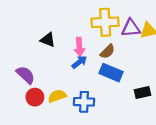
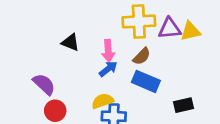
yellow semicircle: (57, 96) -> (103, 101), moved

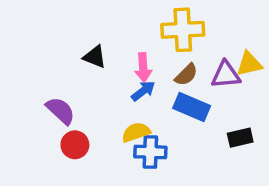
purple triangle: (170, 28) -> (226, 75), moved
yellow triangle: (190, 31) -> (249, 64), moved

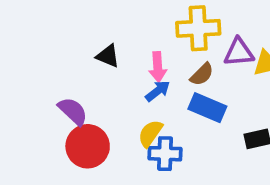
purple triangle: (226, 75) -> (239, 52), moved
yellow semicircle: (136, 132) -> (150, 133), turned -36
red circle: (75, 145) -> (88, 146), size x1.5

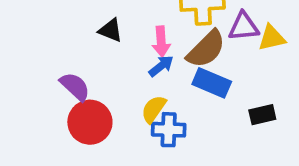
brown semicircle: (202, 74) -> (206, 49), size x1.6

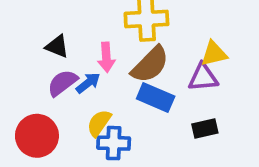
purple triangle: (244, 27) -> (203, 77), moved
blue arrow: (161, 66) -> (88, 83), moved
purple semicircle: (75, 87) -> (63, 83), moved, turned -80

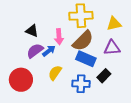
yellow triangle: (214, 54) -> (114, 24), moved
black rectangle: (205, 128) -> (104, 76), moved, turned -32
blue cross: (114, 143) -> (81, 84), moved

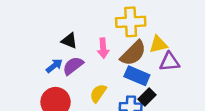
yellow triangle: (114, 24) -> (158, 44), moved
blue arrow: (49, 51) -> (54, 66), moved
black rectangle: (104, 76) -> (147, 97), moved

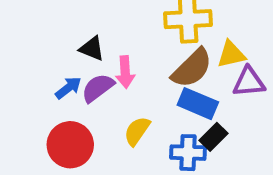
pink arrow: (103, 48) -> (125, 72), moved

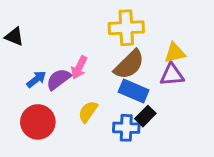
black triangle: (92, 49) -> (14, 37), moved
yellow triangle: (231, 54) -> (175, 53), moved
pink arrow: (125, 72) -> (79, 67), turned 30

